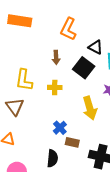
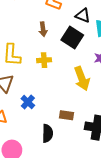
blue cross: (60, 128) -> (28, 102), moved

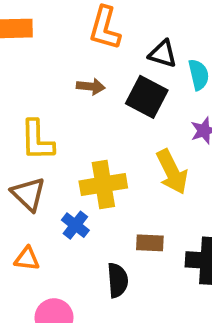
brown arrow: (43, 29) -> (91, 86), turned -72
yellow cross: (44, 60) -> (103, 184), moved, size x1.6

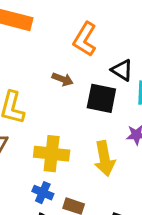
black square: (147, 97) -> (101, 98), turned -32
blue cross: (75, 225) -> (43, 193), moved, turned -30

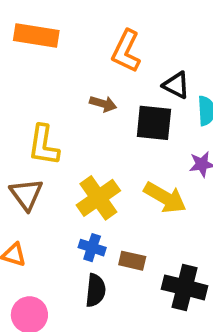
yellow cross: (52, 154) -> (98, 198), turned -36
yellow arrow: (105, 158) -> (165, 198), turned -44

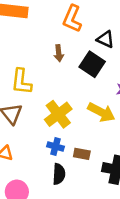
brown arrow: (103, 104) -> (59, 53), turned 70
black square: (154, 123) -> (92, 64), turned 30

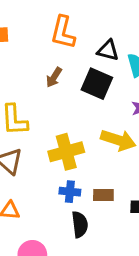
brown arrow: (59, 53) -> (54, 77), turned 49
yellow cross: (58, 114) -> (66, 152), turned 32

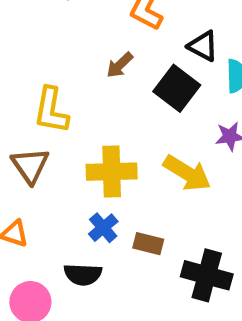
blue cross: (70, 192) -> (103, 228), turned 30
black semicircle: (80, 224) -> (83, 274), moved, turned 85

